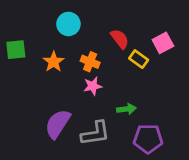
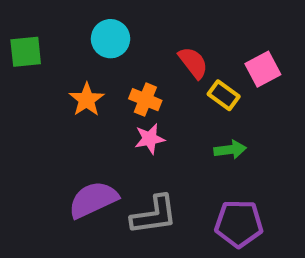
green square: (16, 50) -> (26, 52), moved
green arrow: (126, 109) -> (230, 150), moved
purple semicircle: (58, 124) -> (93, 200), turned 32

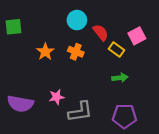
cyan circle: (111, 39) -> (77, 20), moved
pink star: (150, 139) -> (57, 97), moved
purple semicircle: (93, 200) -> (20, 104), moved, turned -145

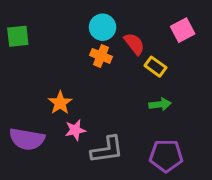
pink square: (137, 36) -> (183, 30), moved
orange star: (45, 52) -> (60, 103), moved
orange cross: (76, 52) -> (101, 56), moved

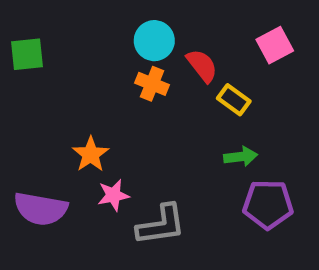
purple pentagon: (166, 156) -> (268, 204), moved

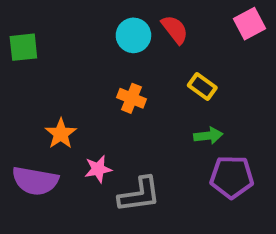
pink square: (275, 45) -> (249, 24), moved
red semicircle: (202, 66) -> (175, 29), moved
orange cross: (152, 84) -> (132, 98), moved
orange star: (91, 154) -> (61, 134), moved

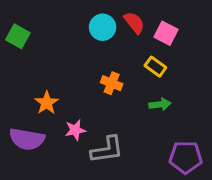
pink square: (249, 24) -> (166, 33), moved, turned -35
green square: (23, 47) -> (18, 36), turned 35
orange cross: (132, 98) -> (112, 83), moved
purple pentagon: (232, 177) -> (186, 157), moved

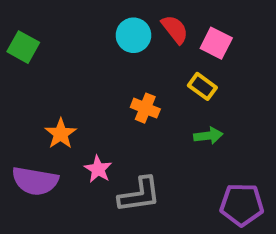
pink star: (75, 130) -> (98, 169), turned -30

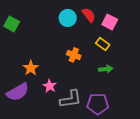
purple semicircle: (35, 181) -> (18, 92), turned -40
purple pentagon: (242, 205) -> (98, 104), moved

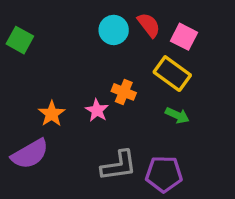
yellow rectangle: (103, 44) -> (172, 74), size x1.5
green arrow: (106, 69) -> (177, 115), turned 32
pink star: (50, 86) -> (97, 110), moved

